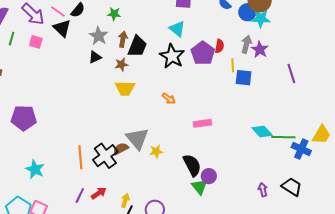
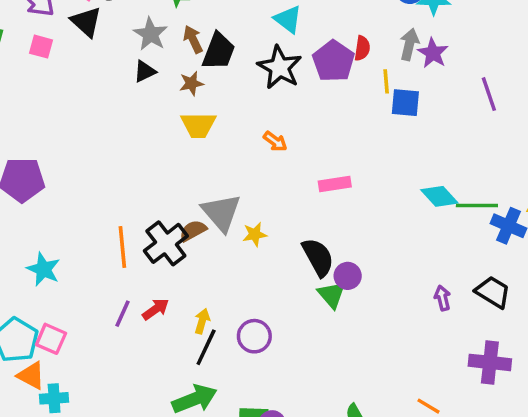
brown arrow: (123, 39) -> (193, 39), turned -35

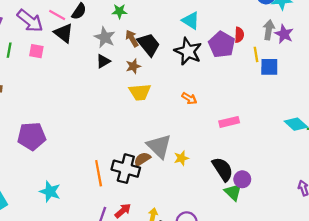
black trapezoid: (219, 51) -> (149, 45), turned -55
black cross: (166, 243) -> (126, 169), turned -32

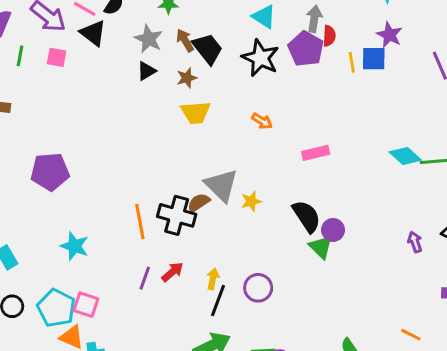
gray arrow: (269, 30) -> (314, 19), moved
blue square: (269, 67) -> (374, 59), moved

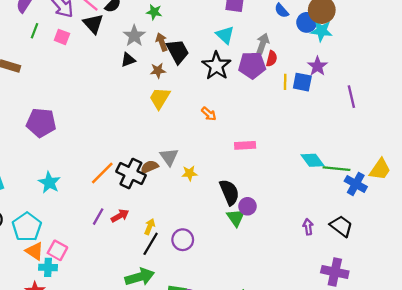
purple pentagon: (306, 49) -> (252, 65), turned 30
yellow trapezoid: (196, 113) -> (160, 98), turned 115
gray triangle: (221, 185) -> (169, 157), size x0.7
orange line: (140, 222) -> (102, 173), turned 45
pink square: (86, 305) -> (57, 250), moved

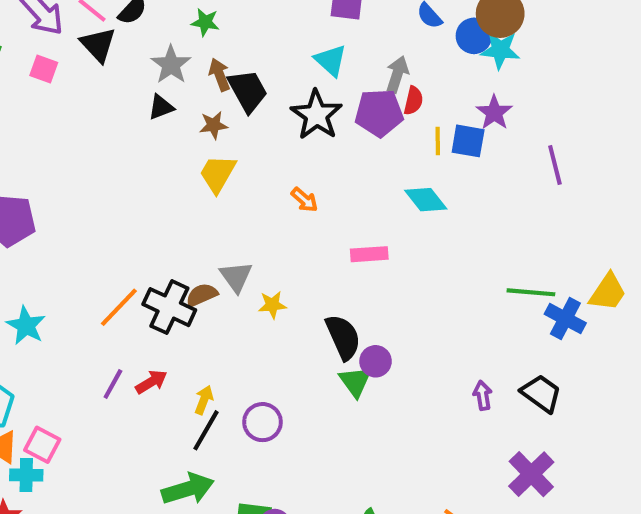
cyan diamond: (313, 160) -> (426, 200), moved
purple cross: (335, 272) -> (531, 474), turned 35

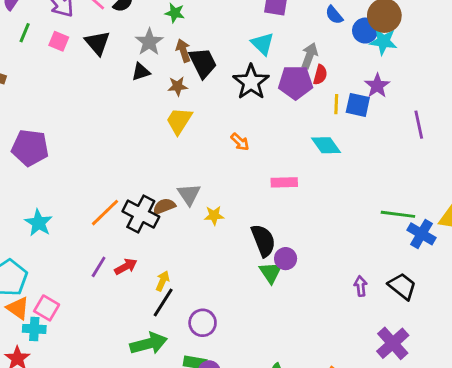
black triangle: (98, 45) -> (97, 43), moved
purple circle: (262, 422) -> (203, 323), moved

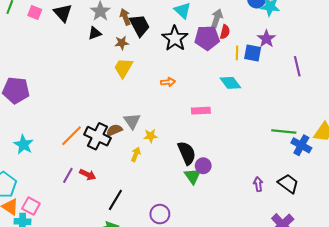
orange arrow: (240, 142) -> (168, 82), turned -48
red arrow: (126, 267) -> (88, 175), turned 56
yellow arrow: (163, 281) -> (136, 154), moved
purple circle: (203, 323) -> (160, 214), moved

